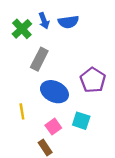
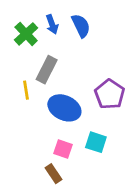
blue semicircle: (68, 22) -> (81, 26), turned -108
yellow line: (22, 111) -> (26, 90), moved
pink square: (53, 127) -> (63, 149), turned -35

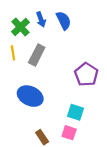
yellow line: (26, 90) -> (13, 53), moved
blue ellipse: (64, 108) -> (30, 96), moved
pink square: (63, 149) -> (69, 133), moved

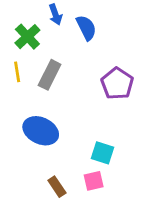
blue arrow: (41, 19) -> (55, 14), moved
purple pentagon: (86, 74) -> (117, 84), moved
pink square: (69, 133) -> (94, 181), turned -32

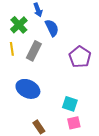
blue semicircle: (86, 28) -> (52, 28), moved
pink square: (94, 181) -> (74, 123), moved

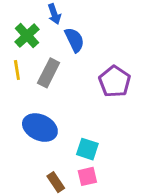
cyan square: (70, 104) -> (87, 149), moved
pink square: (74, 123) -> (87, 176), moved

